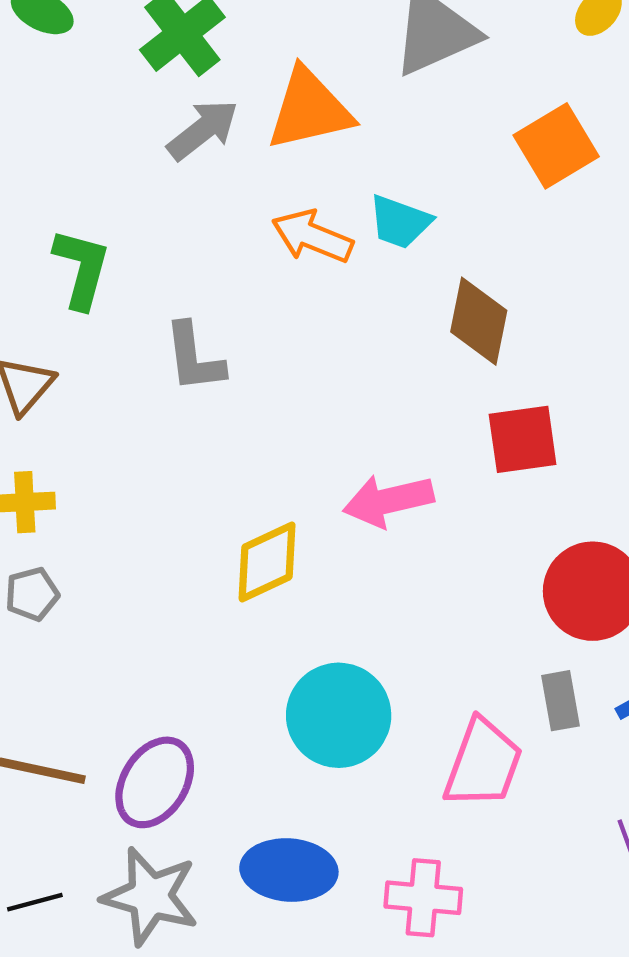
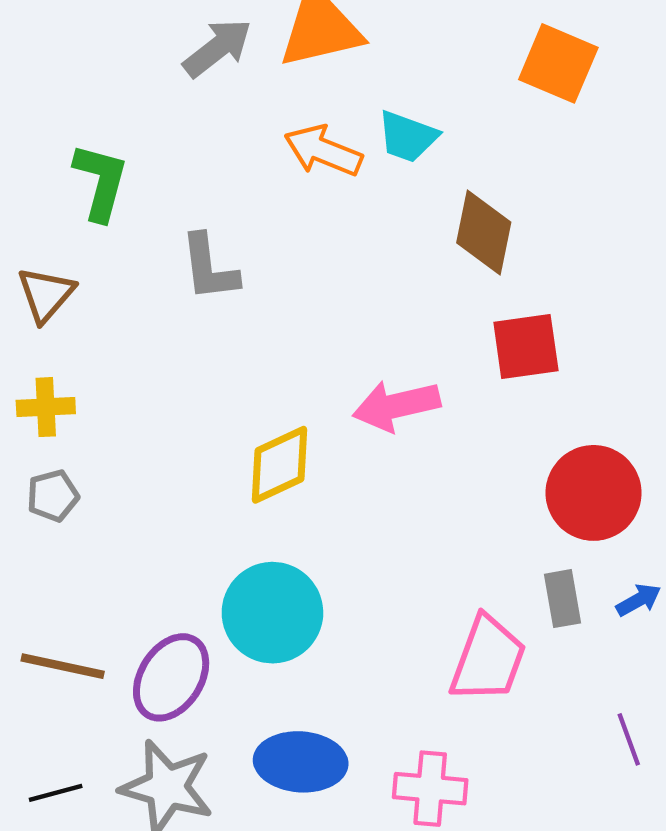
orange square: (556, 146) -> (558, 63), turned -36
cyan circle: (339, 715) -> (272, 613), moved

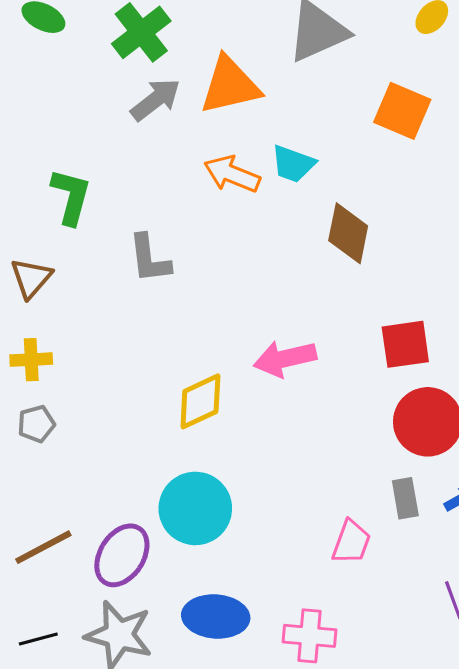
red square: (526, 346) -> (405, 344), moved
pink trapezoid: (488, 659) -> (351, 542), size x0.7
brown line: (63, 666) -> (43, 547), turned -40

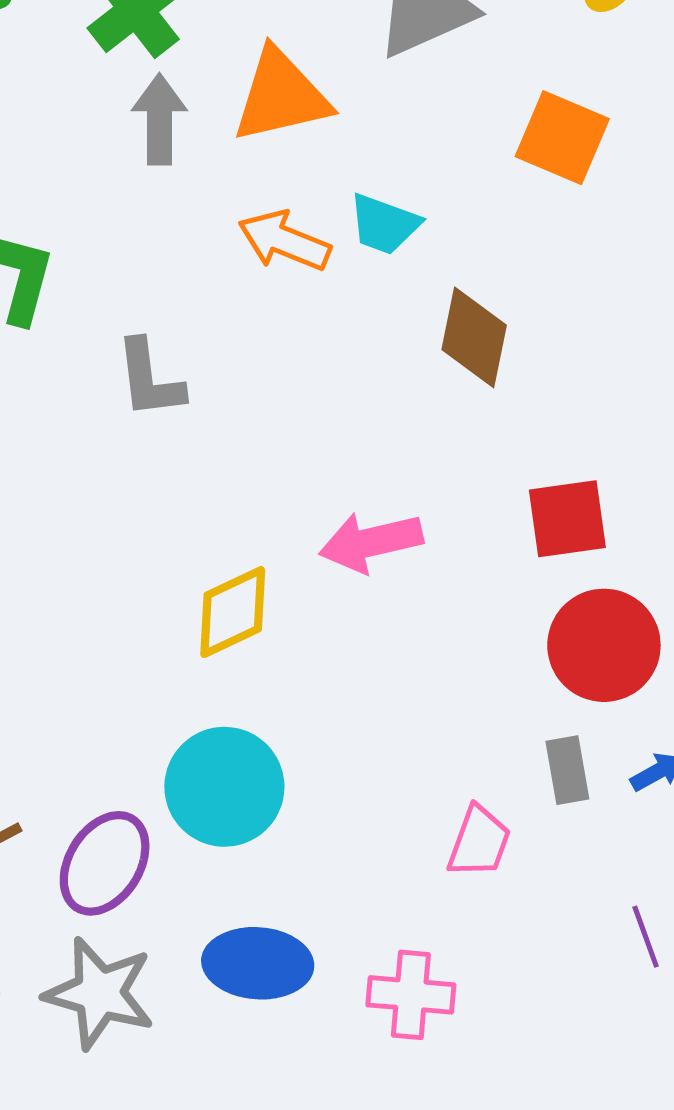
gray arrow: (156, 100) -> (159, 119), turned -52

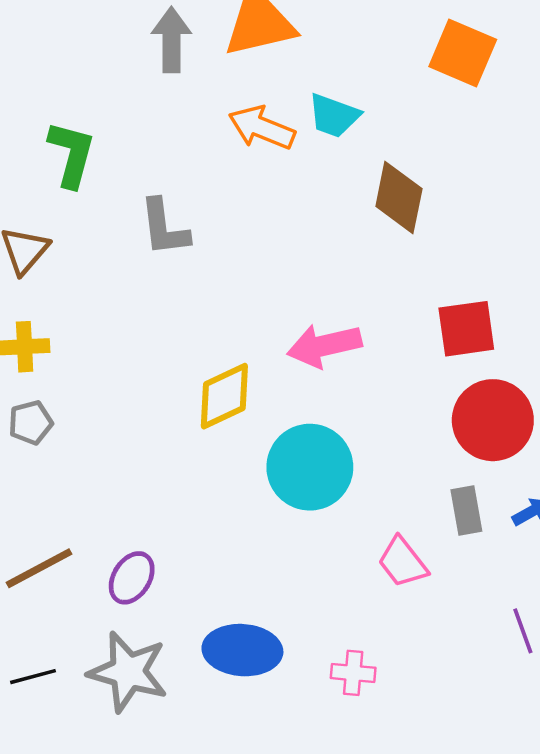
cyan circle: (224, 787) -> (310, 467), moved
pink trapezoid: (479, 842) -> (403, 562), turned 122
purple ellipse: (105, 863) -> (132, 578), size x0.7
pink cross: (411, 995) -> (353, 673), size x0.7

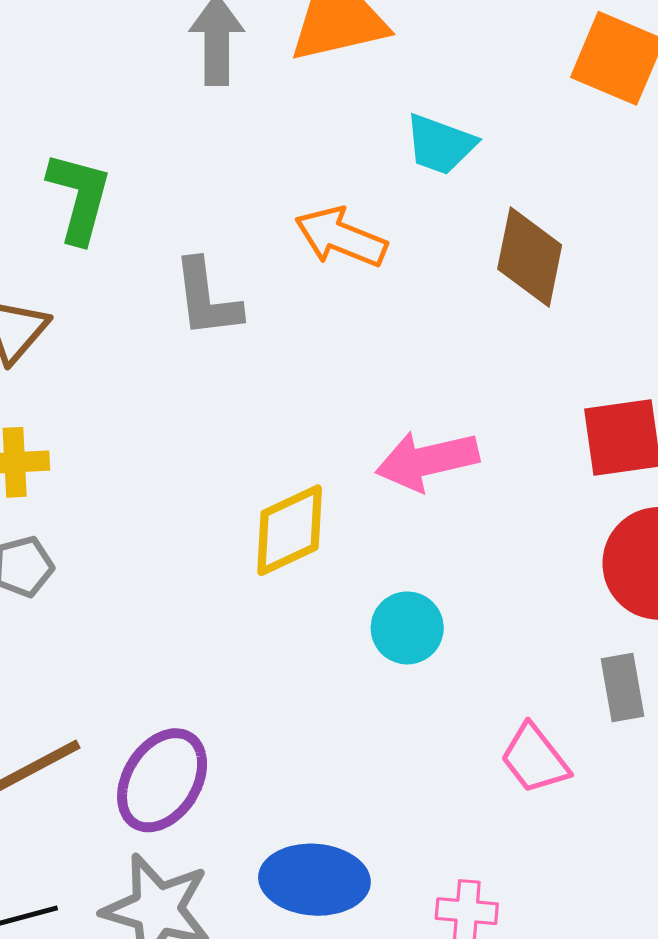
orange arrow: (262, 128) -> (341, 237), moved
cyan circle: (310, 467) -> (407, 628), size x0.6
purple ellipse: (132, 578) -> (162, 780), size x1.4

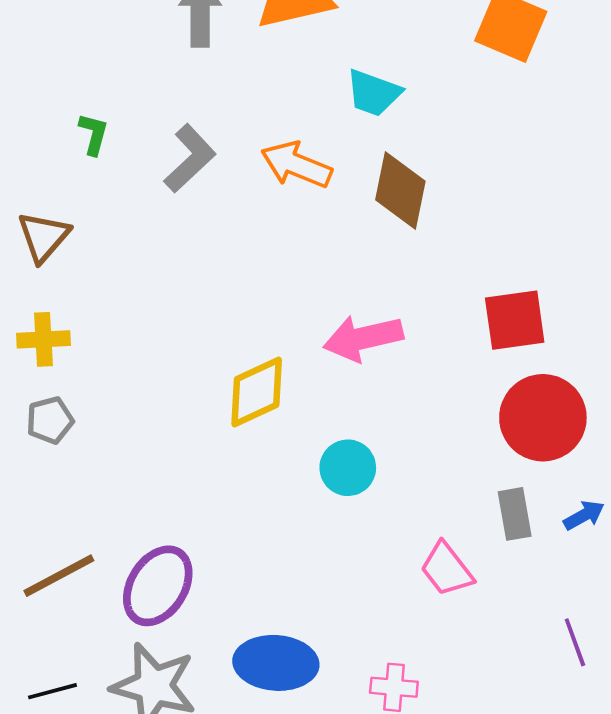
green L-shape: (79, 197) -> (94, 134), size x0.6
brown diamond: (530, 257) -> (400, 190), moved
gray L-shape: (207, 298) -> (190, 158), moved, turned -126

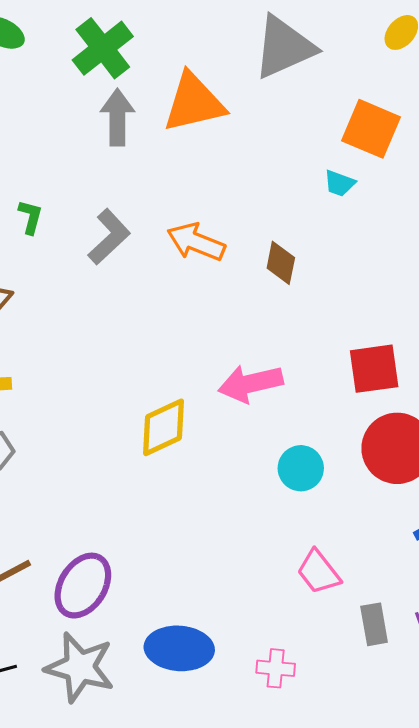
cyan trapezoid: (373, 93) -> (340, 183), moved, size x0.7
brown diamond: (400, 190) -> (281, 263), size x0.7
cyan circle: (348, 468) -> (301, 468), moved
gray rectangle: (515, 514) -> (374, 624), moved

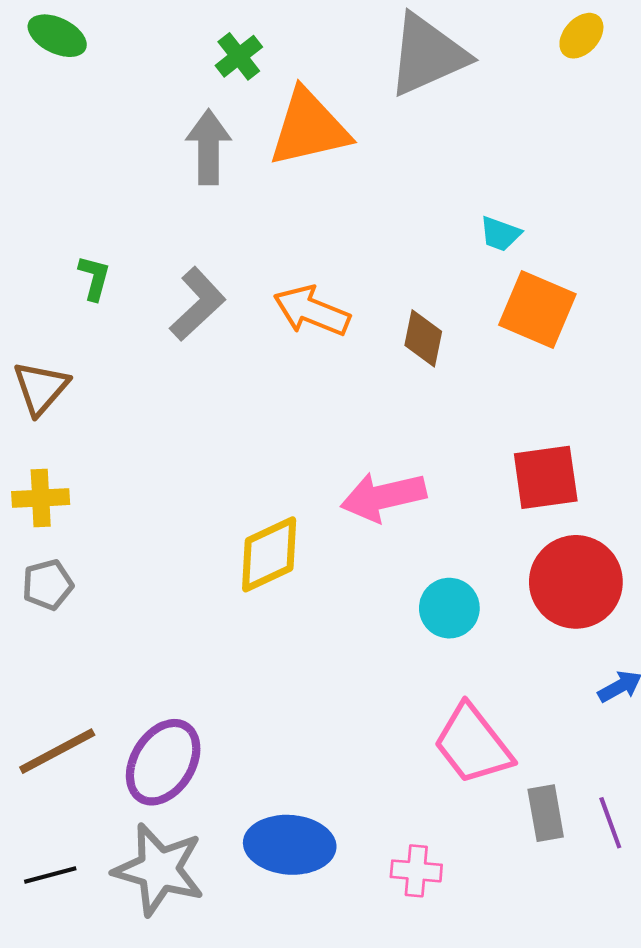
green cross: (103, 48) -> (239, 56), moved, size x0.6
orange square: (371, 129) -> (537, 309), moved
pink trapezoid: (319, 572) -> (473, 744), size x1.4

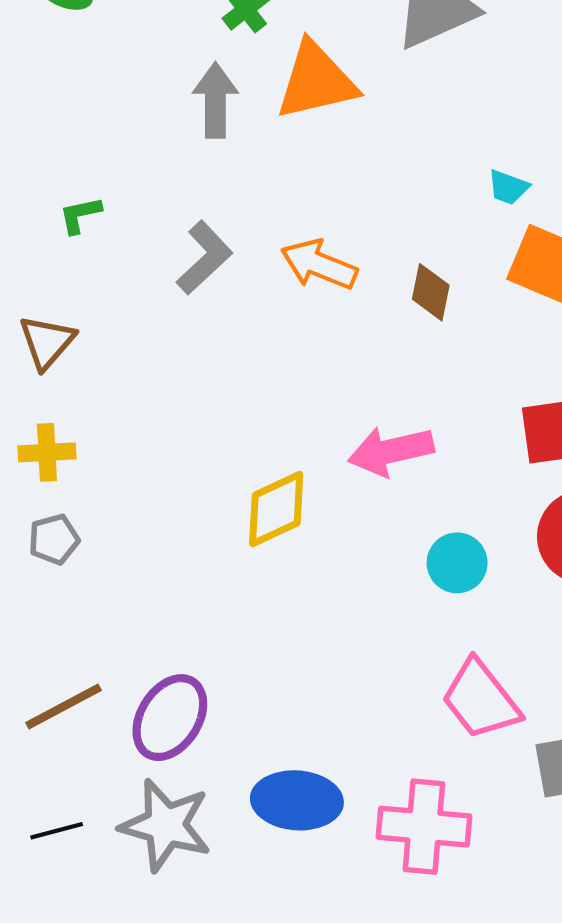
green L-shape: (94, 278) -> (80, 215), moved, turned -117
pink cross: (416, 871) -> (424, 827), size x1.8

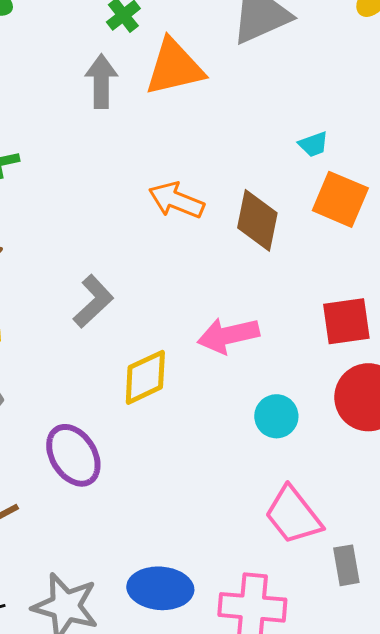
cyan trapezoid: (508, 187) -> (313, 144), turned -40
gray L-shape: (204, 258) -> (93, 301), moved
brown diamond: (431, 292) -> (257, 220), size x1.5
purple ellipse: (170, 718) -> (73, 455), moved, turned -64

